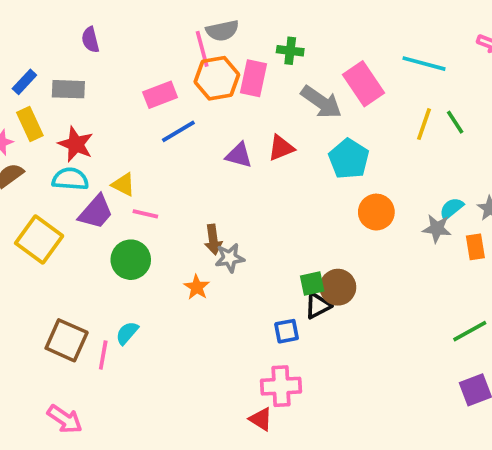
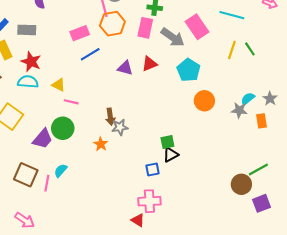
pink rectangle: (254, 78) -> (145, 28), moved
purple trapezoid: (96, 212) -> (43, 139), moved
brown circle: (338, 287) -> (241, 184), moved

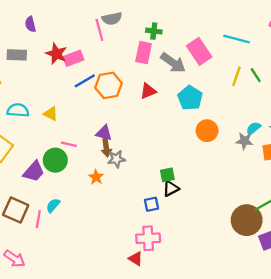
orange hexagon: (112, 24) -> (109, 85), moved
red star: (31, 62) -> (56, 54), moved
purple triangle: (125, 68) -> (104, 133), moved
pink line: (71, 102) -> (69, 144), moved
brown circle: (241, 184) -> (247, 220), size x1.4

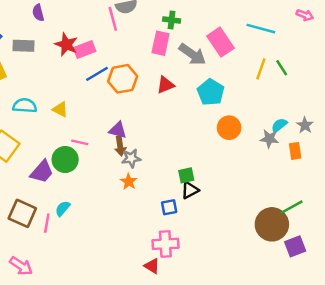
orange star: (96, 177) -> (129, 182), moved

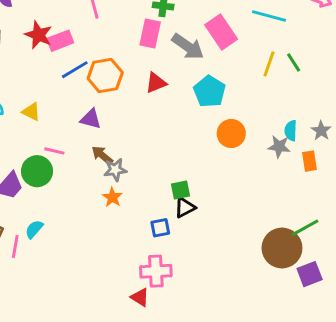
cyan semicircle: (279, 125) -> (291, 131), turned -49
purple triangle: (118, 130) -> (91, 119), moved
brown arrow: (120, 146) -> (102, 155), turned 138

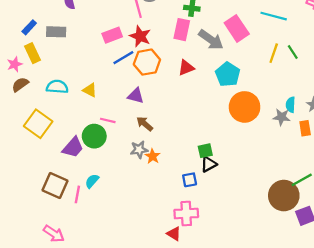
red star: (38, 35) -> (140, 36), moved
orange circle: (231, 133) -> (245, 107), size x1.4
gray star: (115, 170) -> (139, 150), moved

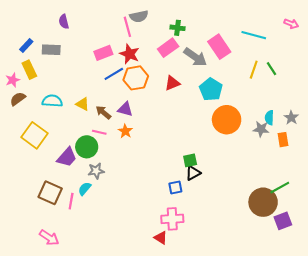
pink rectangle: (182, 30) -> (168, 48), turned 42
brown arrow: (145, 124) -> (103, 112), moved
gray star: (139, 150) -> (96, 171), moved
orange star: (153, 156) -> (125, 131), moved

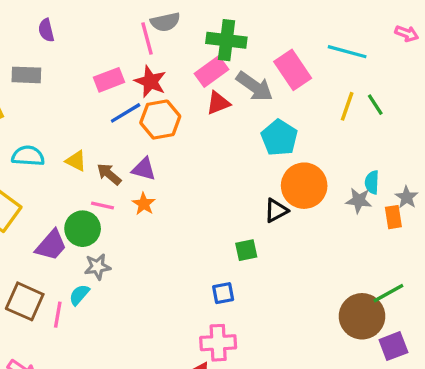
green cross: (177, 28) -> (226, 40), size x1.6
red triangle: (172, 83) -> (218, 103), moved
gray star: (291, 118) -> (407, 197), moved
black triangle: (193, 173) -> (276, 210), moved

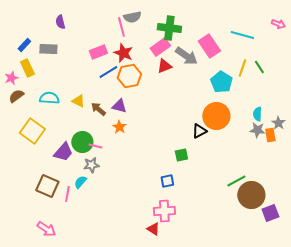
cyan pentagon: (279, 138) -> (221, 82), moved
gray star: (359, 201) -> (257, 130), moved
pink line: (102, 205) -> (95, 146), moved
green line: (388, 293) -> (236, 181), moved

